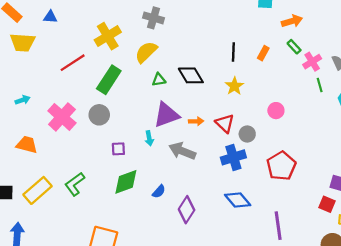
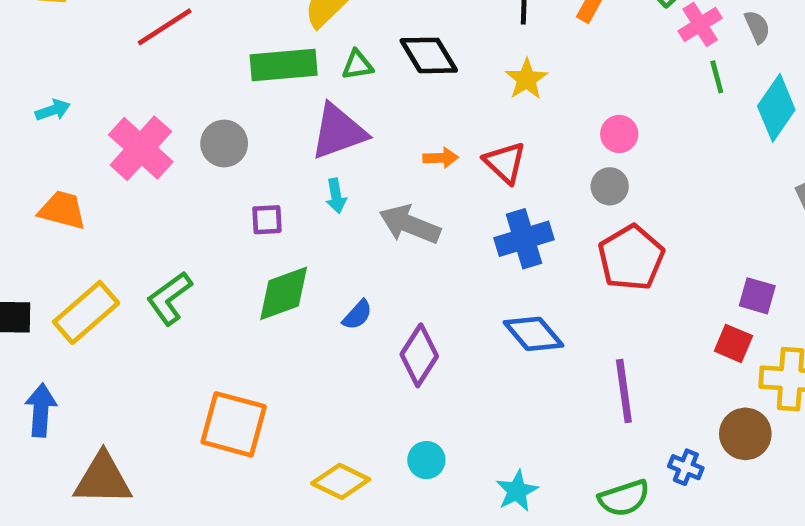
green rectangle: (109, 80) -> (284, 65), moved, turned 52
purple triangle: (166, 115) -> (338, 132), moved
gray circle: (247, 134) -> (610, 186), moved

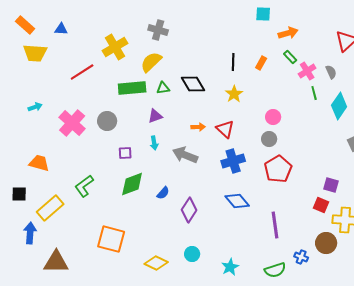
purple triangle: (338, 132) -> (155, 116), size x0.6
orange trapezoid: (62, 210) -> (39, 163), moved
yellow rectangle: (86, 312) -> (50, 208), moved

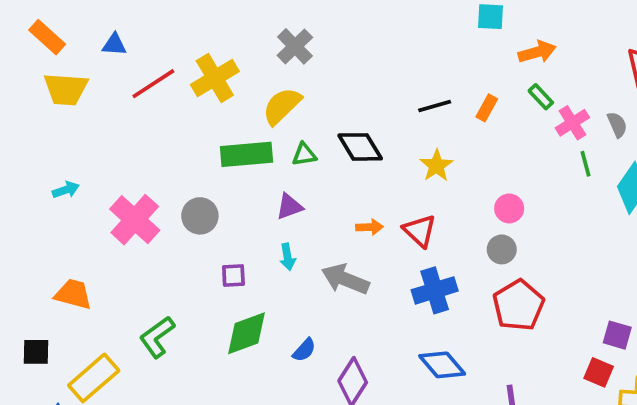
gray cross: (158, 30) -> (295, 46), turned 30
black line: (233, 62) -> (435, 106), turned 72
red line: (82, 72) -> (153, 84), moved

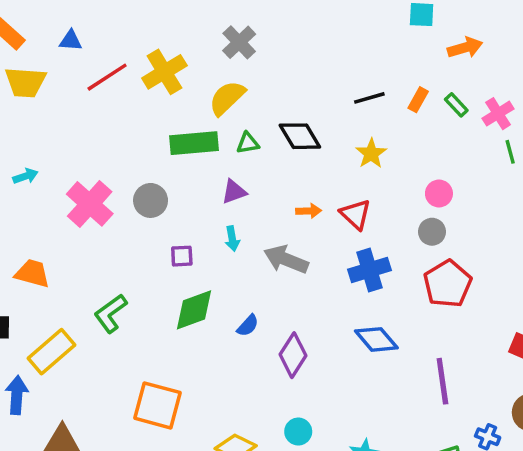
green rectangle: (541, 97) -> (456, 105), moved

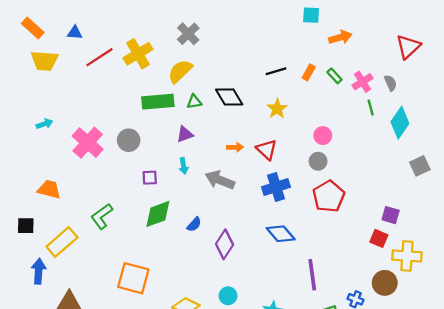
purple line: (442, 381) -> (312, 275), moved

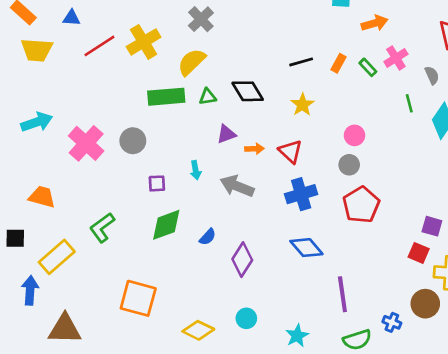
pink cross: (363, 82) -> (396, 58), moved
cyan arrow: (44, 124) -> (37, 122), size x1.6
purple triangle: (185, 134) -> (226, 134), moved

